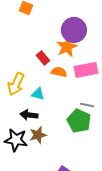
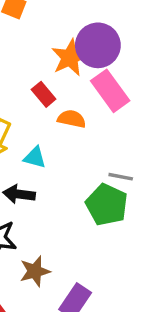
orange star: (67, 47) -> (70, 58), moved
pink rectangle: (86, 70) -> (110, 91), moved, turned 65
brown star: (38, 135) -> (35, 271), moved

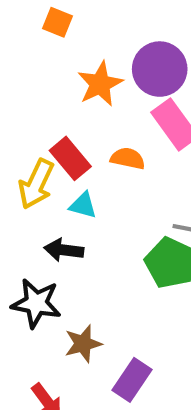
orange star: (70, 58) -> (100, 84), moved
red rectangle: (44, 94) -> (70, 158), moved, size x1.4

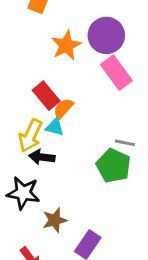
orange semicircle: (128, 158) -> (63, 108), moved, turned -60
yellow arrow: (36, 184) -> (30, 136), moved

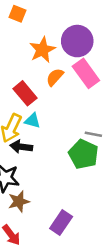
orange semicircle: (63, 108) -> (55, 77), moved
brown star: (55, 220) -> (19, 201), moved

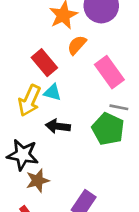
pink rectangle: (86, 73) -> (109, 72), moved
black arrow: (21, 147) -> (58, 126), moved

